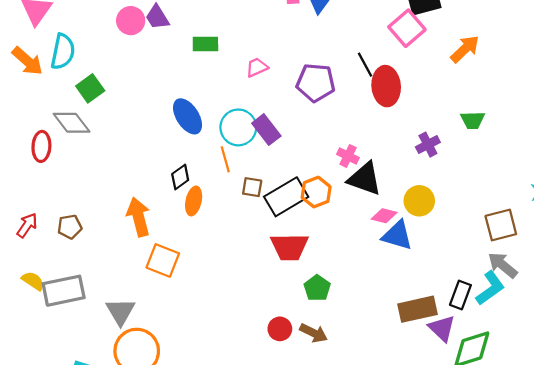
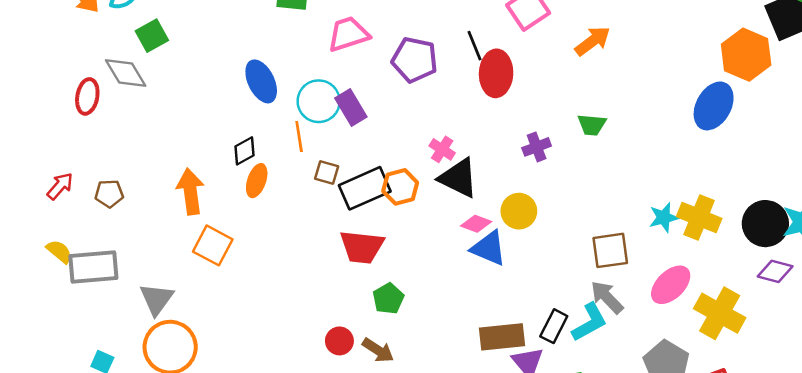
pink trapezoid: (257, 67) -> (348, 34), size x1.6

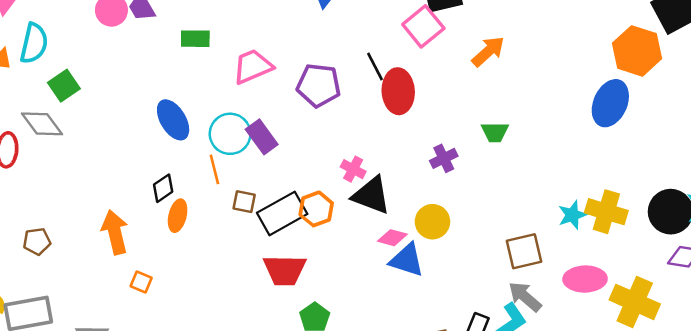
orange square: (213, 245) -> (141, 282), size x0.6
pink ellipse: (671, 285) -> (585, 279), turned 48

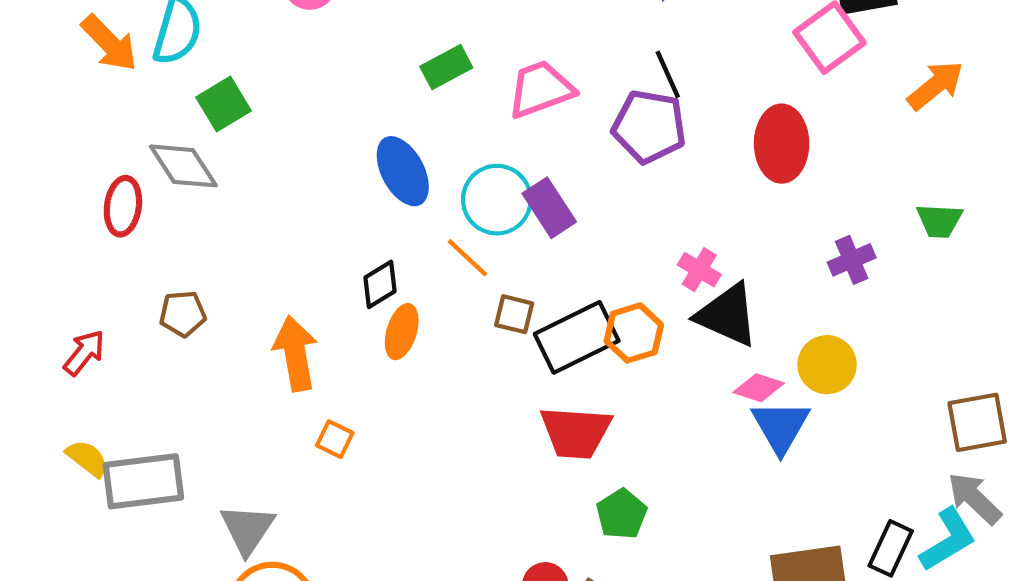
green rectangle: (195, 39) -> (446, 67), moved, turned -32
black line: (375, 66) -> (668, 74), moved
orange line: (214, 169) -> (467, 258), turned -36
brown pentagon: (37, 241) -> (183, 314), moved
blue triangle: (407, 260) -> (781, 426), turned 39

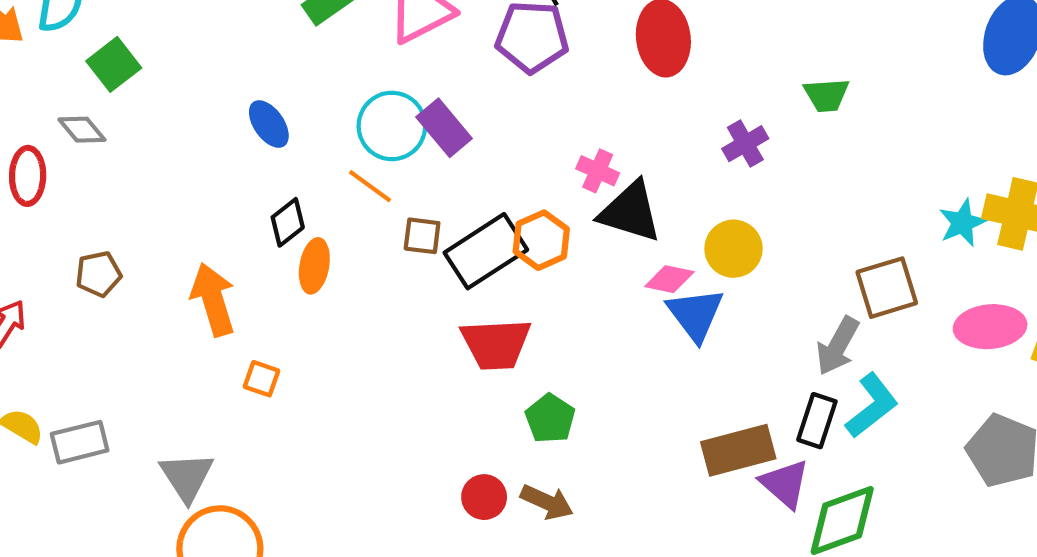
gray diamond: (183, 166) -> (82, 130), size x0.7
blue ellipse: (403, 171) -> (269, 124), moved, size x0.7
gray rectangle: (143, 481) -> (80, 442), size x0.7
gray arrow: (975, 498) -> (838, 346), moved, turned -98

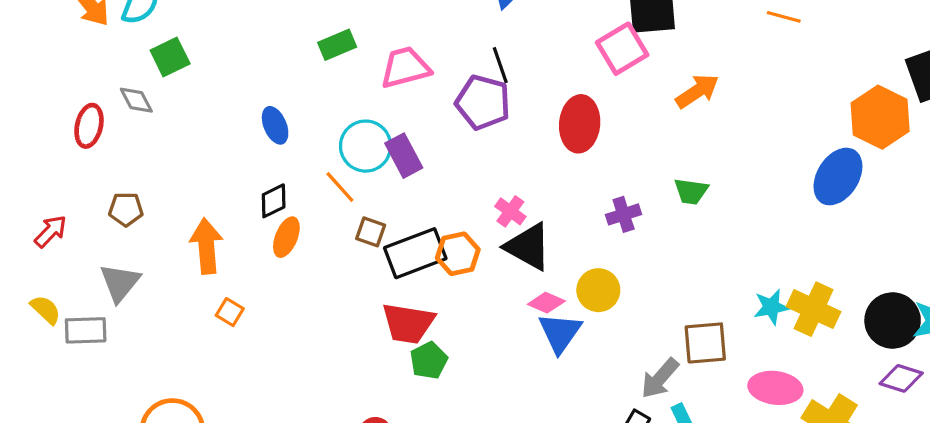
green pentagon: (550, 418) -> (429, 360), moved
gray triangle: (187, 477) -> (120, 283), moved

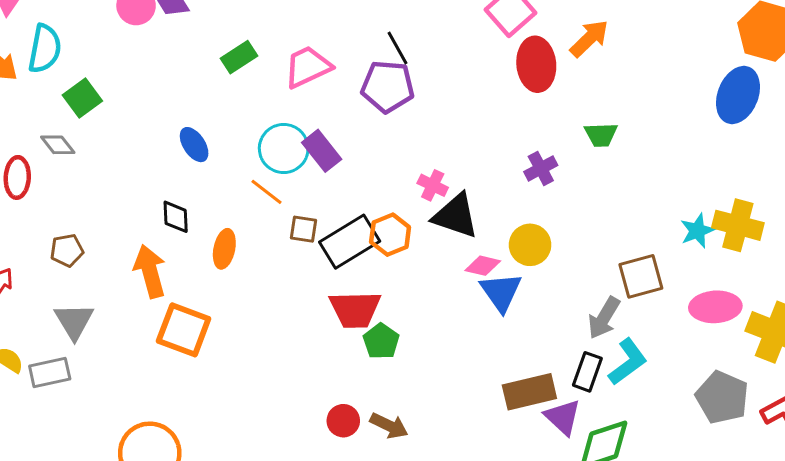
red ellipse: (580, 124) -> (536, 64), moved
black diamond: (274, 201) -> (176, 217), moved, turned -56
orange square: (230, 312) -> (184, 330), size x2.0

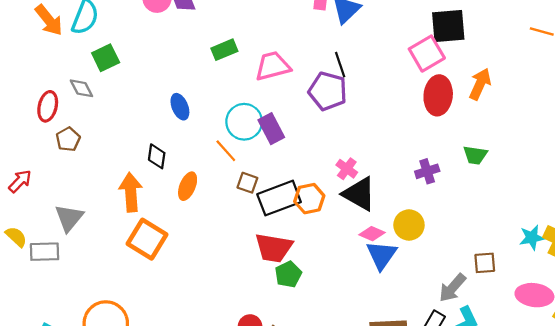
orange arrow: (589, 38) -> (480, 84), turned -32
brown pentagon: (67, 250) -> (68, 139), moved, turned -30
brown square: (641, 276) -> (485, 263), size x0.7

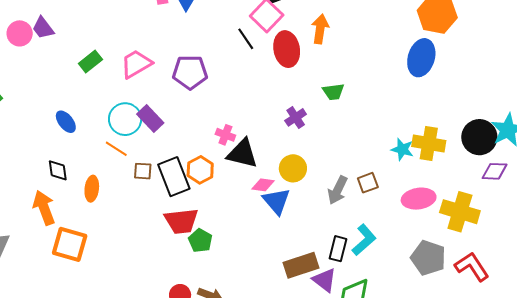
black line: (340, 65) -> (246, 39), moved
black rectangle: (279, 198) -> (174, 177), turned -75
cyan star: (532, 238) -> (402, 149), turned -30
gray arrow: (452, 288) -> (338, 190), moved

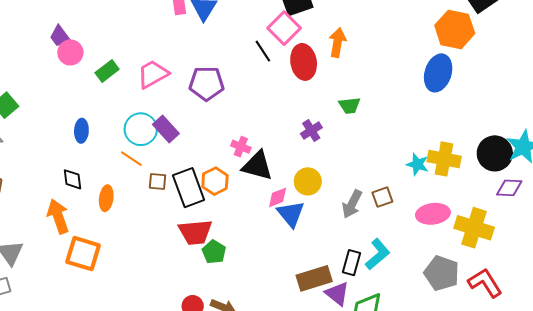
pink circle: (20, 33) -> (70, 52), moved
blue ellipse: (66, 122) -> (81, 131), turned 40
pink diamond: (263, 185) -> (278, 197), turned -30

